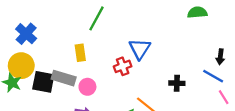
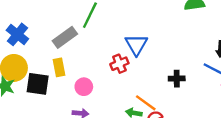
yellow rectangle: (80, 53) -> (59, 67), moved
gray rectangle: (64, 78) -> (65, 37), moved, turned -50

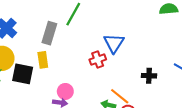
gray rectangle: (65, 37) -> (49, 33), turned -40
pink circle: (84, 87) -> (65, 91), moved

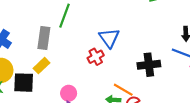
yellow rectangle: (43, 60) -> (41, 66), turned 63
black cross: (149, 76) -> (149, 65), size x1.5

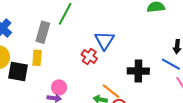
red cross: (96, 57) -> (89, 56), turned -35
yellow rectangle: (41, 66) -> (37, 58), turned -49

